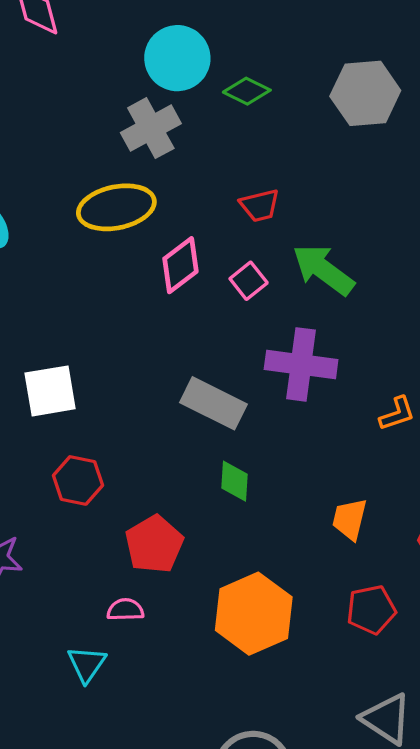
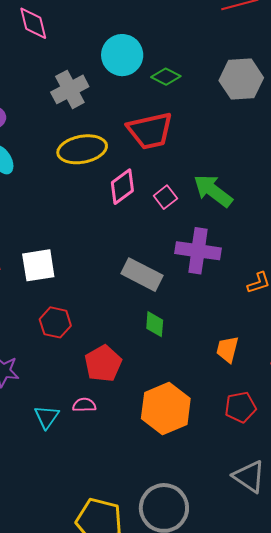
gray cross: (151, 128) -> (70, 89), moved
red trapezoid: (260, 205) -> (150, 131), moved, size x1.8
cyan triangle: (87, 664) -> (47, 417), moved

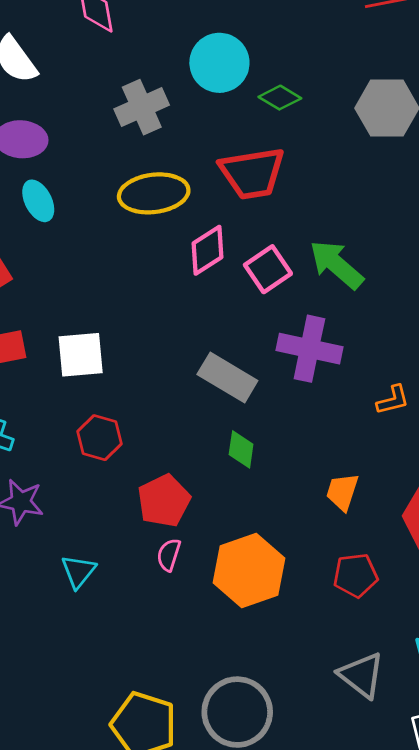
pink square: (165, 197) -> (268, 269), size x1.4
pink semicircle: (84, 405) -> (169, 555), moved, turned -75

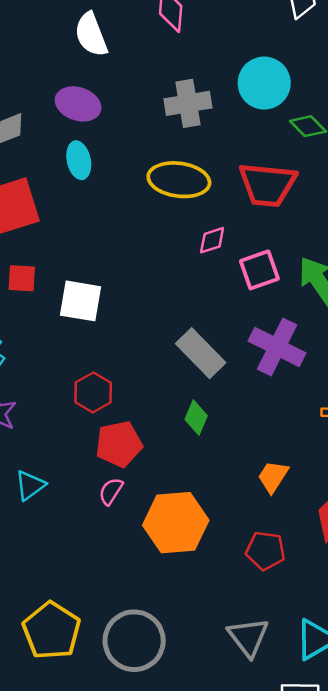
pink diamond: (207, 250) -> (212, 240), size x0.7
red hexagon: (100, 438) -> (93, 392), moved

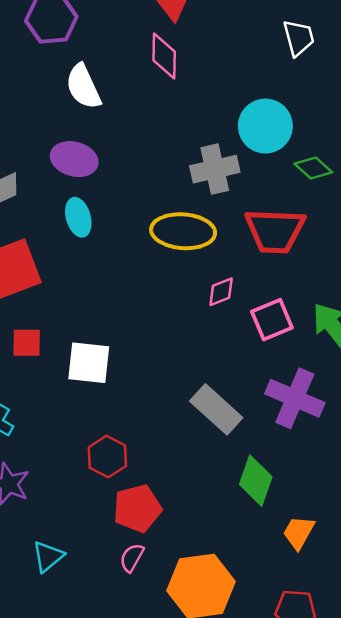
gray cross: (188, 103) -> (215, 169), moved
green diamond: (196, 418) -> (256, 481), moved, size x1.4

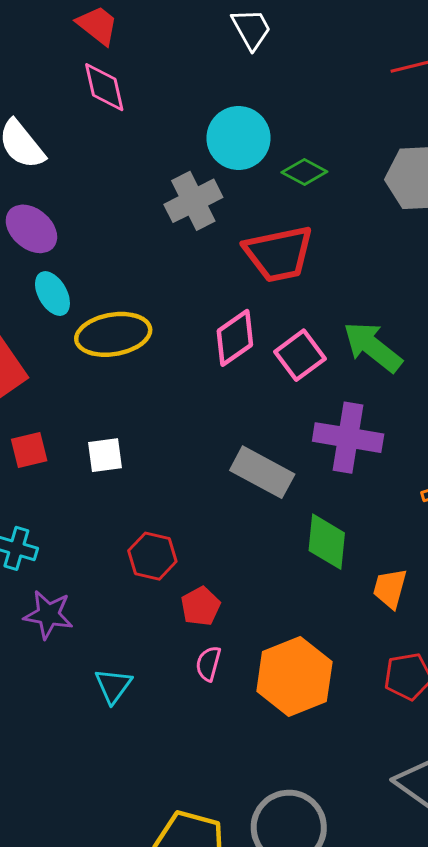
purple ellipse: (74, 159) -> (31, 229), turned 39
yellow ellipse: (183, 231) -> (113, 334), moved
pink diamond: (221, 292) -> (235, 338), size x1.5
white square: (89, 363) -> (105, 455), size x0.7
red pentagon: (137, 508) -> (201, 606), size x0.7

